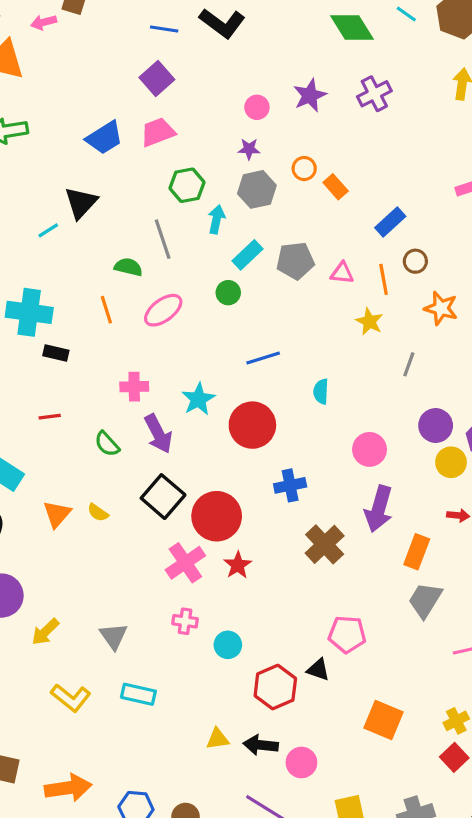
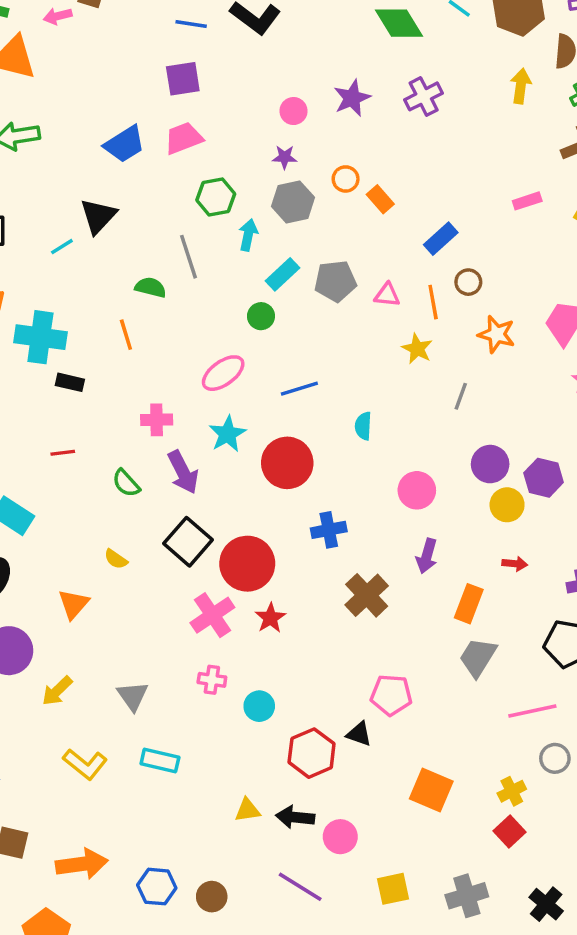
purple square: (157, 79) -> (183, 79), turned 32
pink ellipse: (163, 310) -> (223, 373), moved
purple arrow: (379, 509) -> (427, 556), size x0.7
orange triangle: (57, 514) -> (74, 604), moved

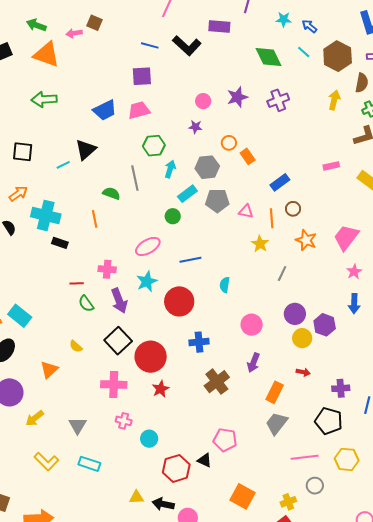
gray hexagon: (293, 202) -> (207, 167), moved
red line: (63, 453) -> (77, 283), moved
pink cross: (212, 615) -> (114, 385), moved, turned 30

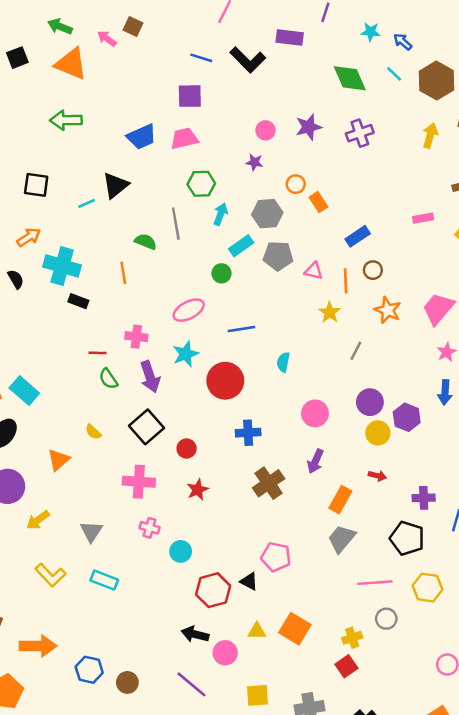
pink arrow: (74, 33) -> (107, 39), turned 42
red circle: (151, 357) -> (187, 449), size x0.5
yellow triangle: (136, 497) -> (257, 631), moved

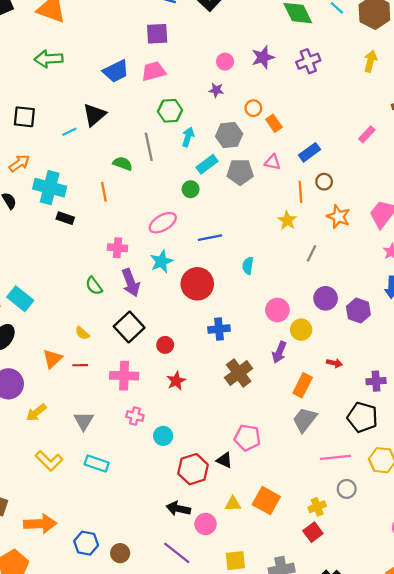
pink rectangle: (423, 218) -> (367, 134), turned -35
pink triangle: (314, 271) -> (273, 162), moved
red line: (98, 353) -> (80, 365), moved
yellow circle: (378, 433) -> (301, 330), moved

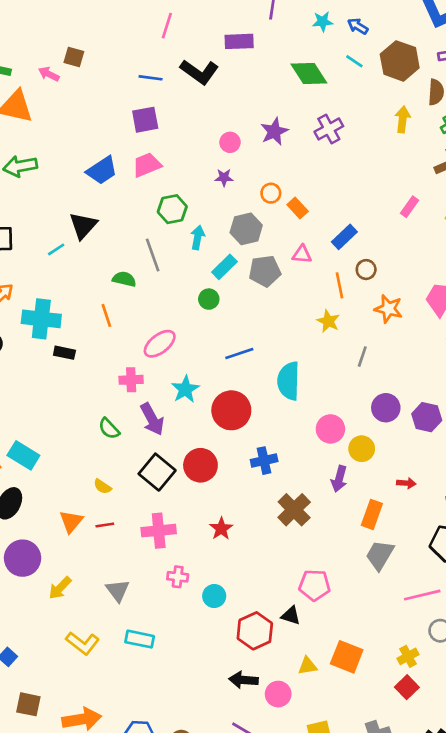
pink ellipse: (163, 223) -> (160, 344), moved
cyan semicircle: (248, 266) -> (289, 381), size x1.8
red circle: (165, 345) -> (200, 465), moved, size x1.6

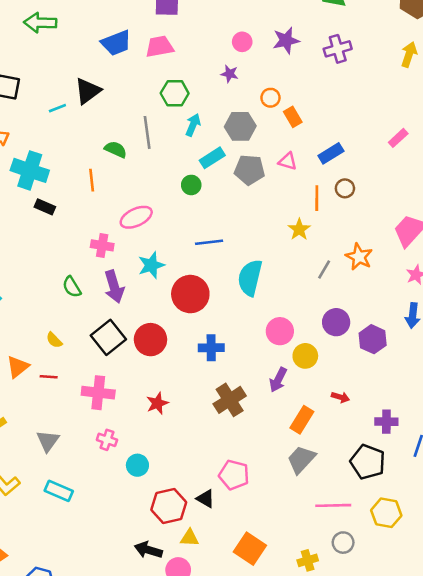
orange star: (388, 309) -> (359, 257), moved
yellow triangle: (307, 666) -> (190, 538), moved

